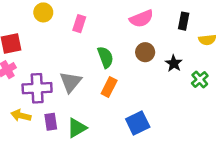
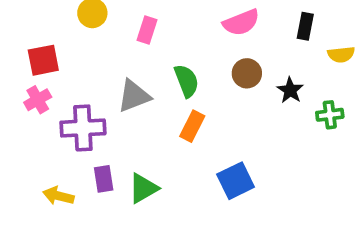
green cross: (200, 80) -> (330, 115), turned 35
gray triangle: (71, 82) -> (134, 96), moved, turned 30
yellow arrow: (21, 116) -> (58, 196), moved

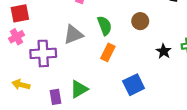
black star: (290, 90) -> (164, 51), moved
purple rectangle: (104, 179) -> (55, 97), moved
yellow arrow: (58, 196) -> (21, 85), moved

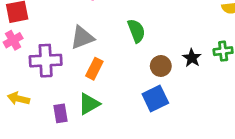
brown circle: (140, 21) -> (161, 66), moved
green semicircle: (105, 26) -> (136, 31), moved
orange rectangle: (108, 52) -> (94, 69), moved

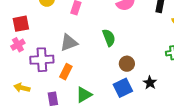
black star: (192, 58) -> (150, 83), moved
orange rectangle: (94, 69) -> (66, 72), moved
green triangle: (89, 104) -> (84, 95), moved

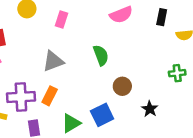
purple cross: (42, 60) -> (21, 97), moved
blue square: (123, 88) -> (102, 115), moved

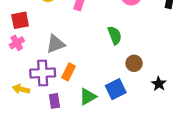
gray triangle: (53, 61) -> (56, 44), moved

